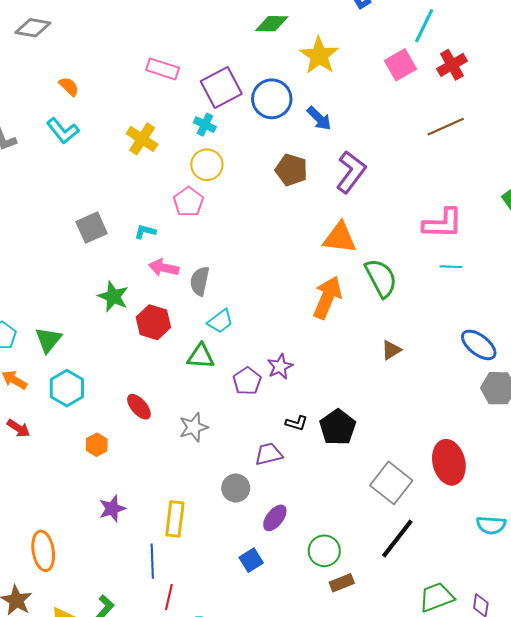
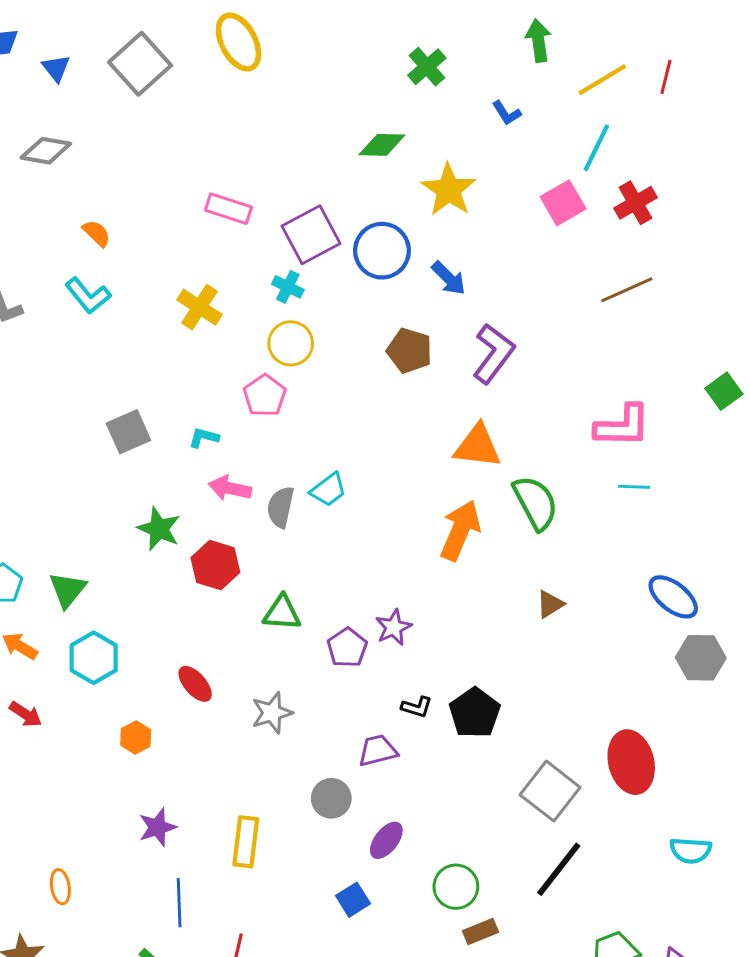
cyan trapezoid: (220, 321) -> (328, 490), moved
orange ellipse: (43, 551) -> (60, 887), size x0.6
blue line: (152, 561) -> (179, 903), moved

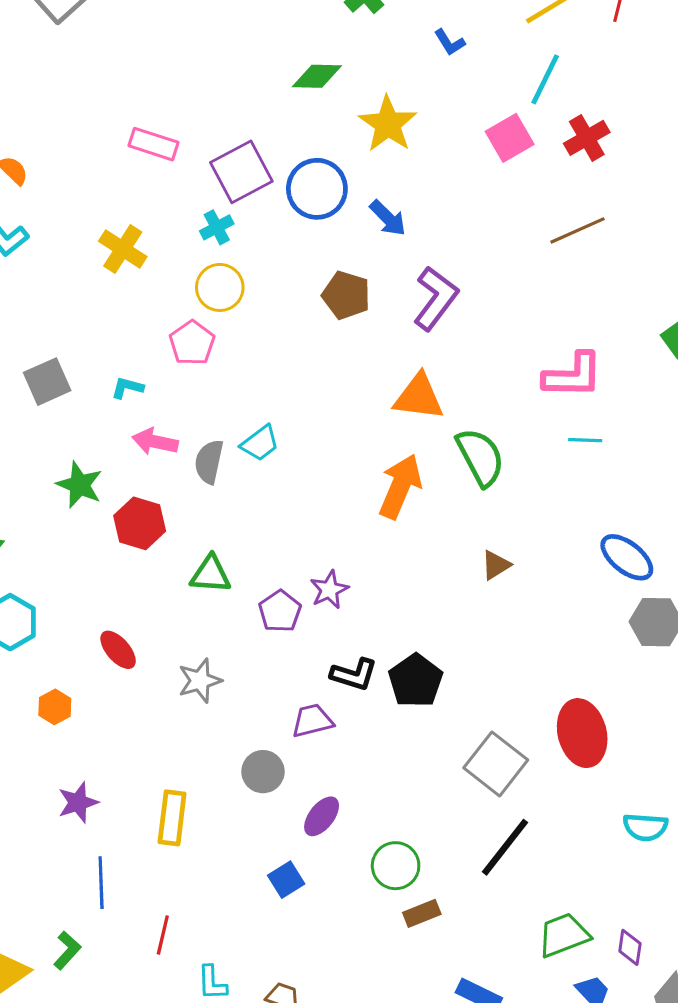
cyan cross: (288, 287) -> (217, 227), turned 36
black L-shape: (417, 707) -> (354, 674), size x1.4

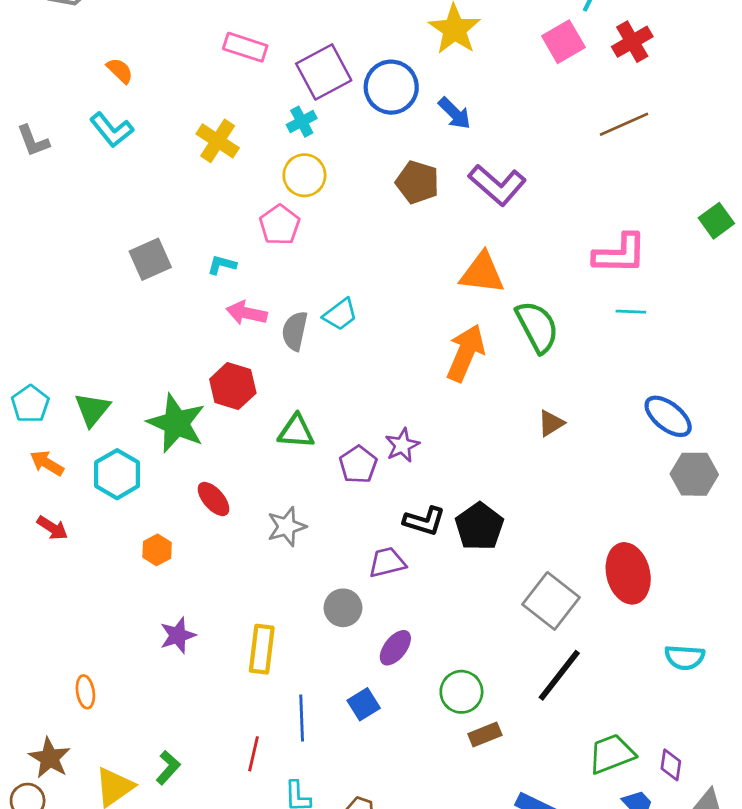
purple L-shape: (436, 298) -> (497, 185), turned 94
green star: (79, 485) -> (176, 423), moved, size x1.4
blue line: (101, 883) -> (302, 718), moved

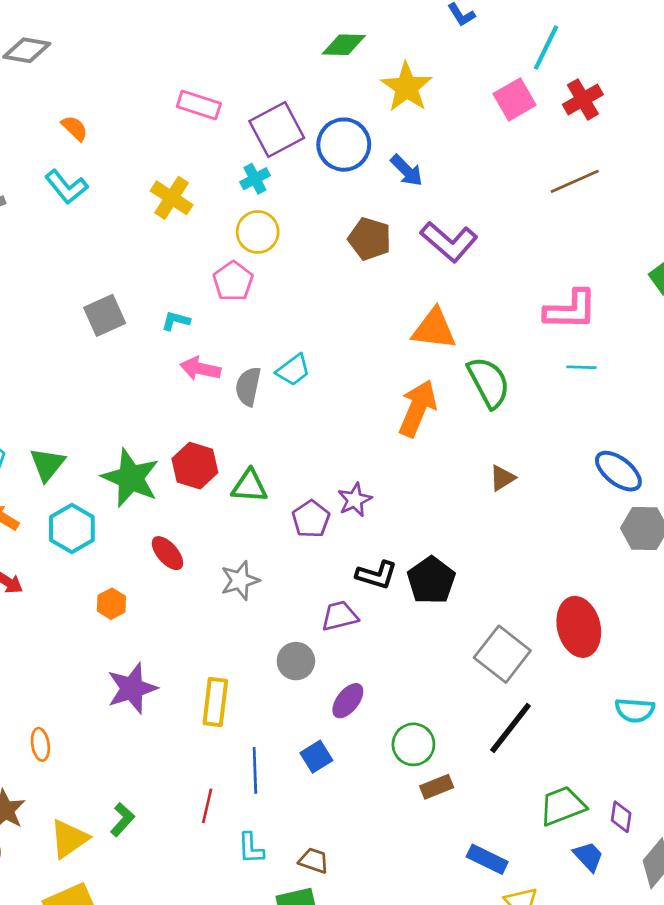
red hexagon: (233, 386) -> (195, 466), moved
purple star: (178, 635) -> (132, 688), size x1.4

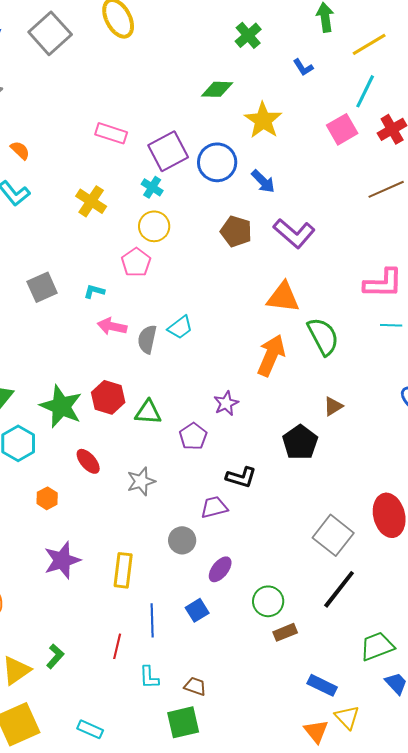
cyan cross: (255, 179) -> (152, 187), turned -30
purple star: (355, 500) -> (226, 403), moved
black pentagon: (431, 580) -> (300, 442), moved

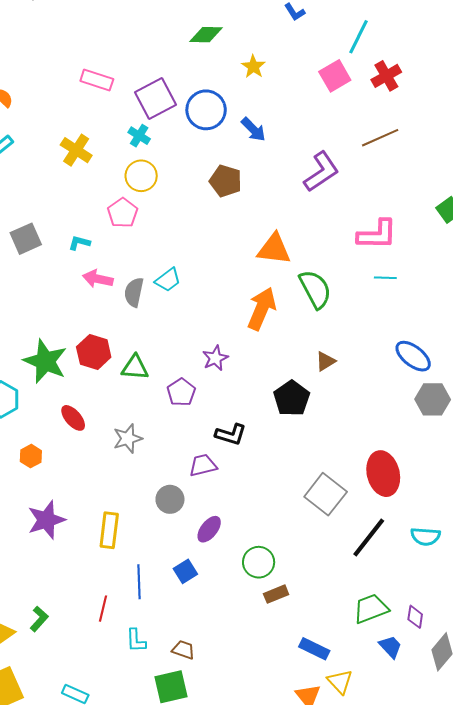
yellow star: (263, 120) -> (253, 67), size x0.6
purple L-shape: (294, 233) -> (321, 172), moved, turned -75
black line: (339, 589) -> (369, 537), moved

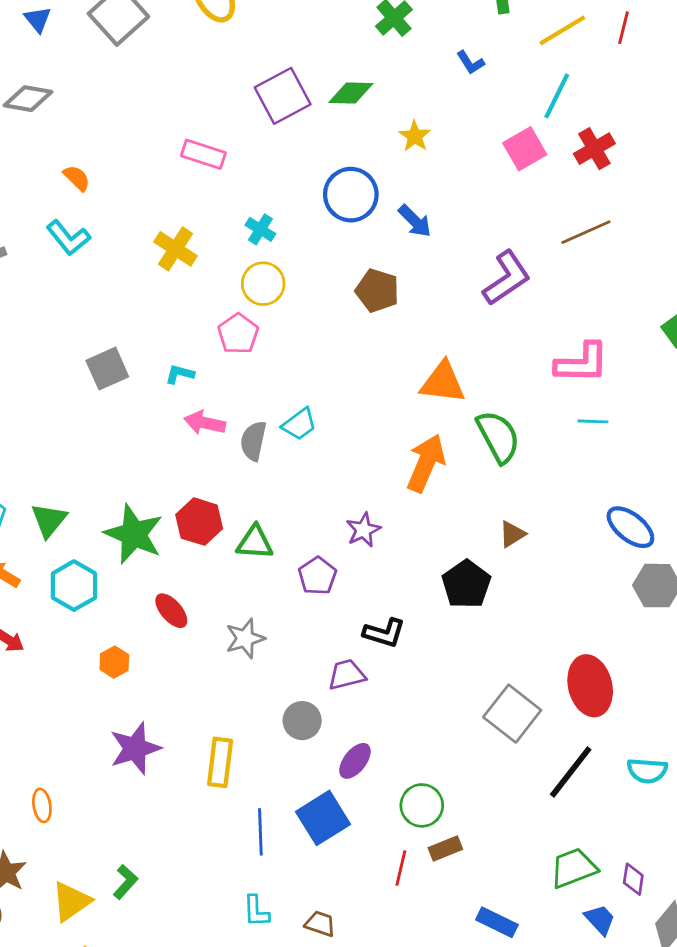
purple square: (156, 99) -> (283, 96), moved
blue square: (185, 571) -> (323, 818), size x1.6
red line: (103, 609) -> (401, 868), moved

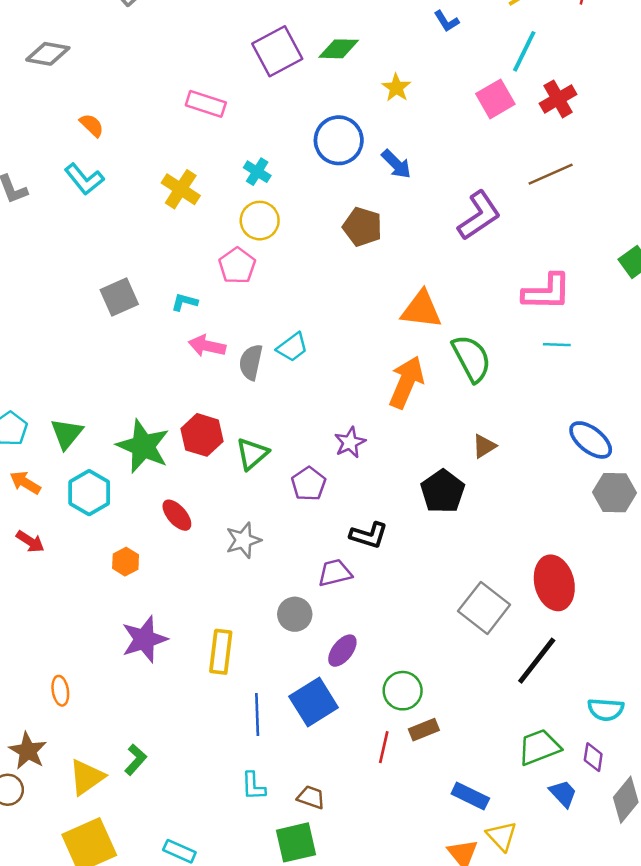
green triangle: (255, 542) -> (252, 454), turned -45
cyan semicircle: (647, 771) -> (606, 709), moved

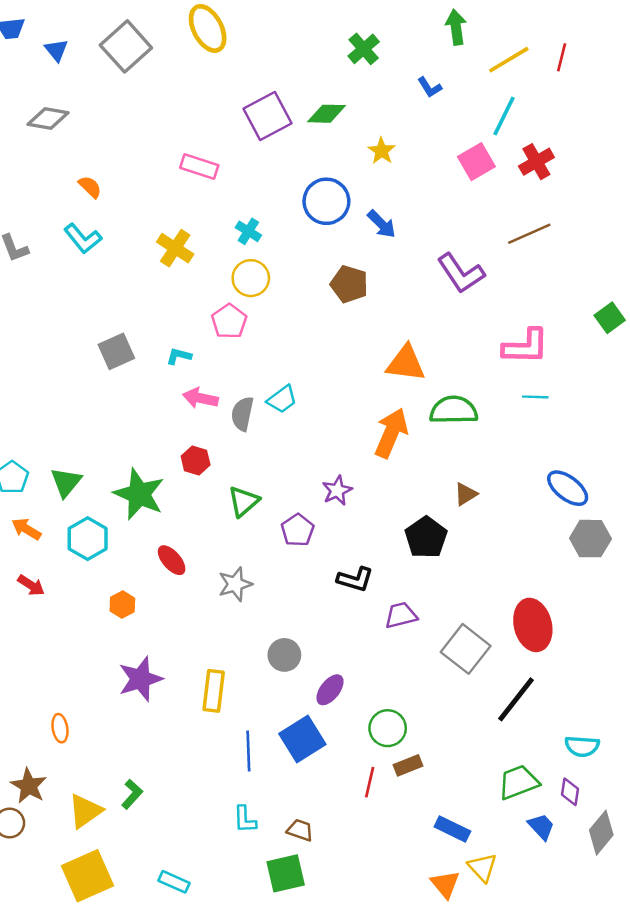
purple L-shape: (479, 216) -> (461, 273), turned 90
green semicircle: (472, 358) -> (454, 410), turned -63
red hexagon: (202, 435) -> (196, 461), moved, size x0.7
purple trapezoid: (335, 573) -> (401, 615), moved

